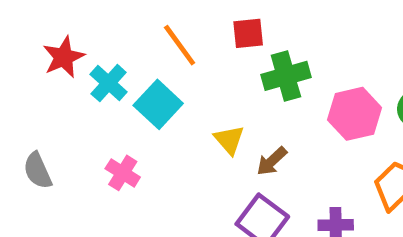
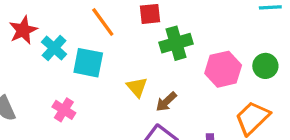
cyan square: (158, 104) -> (88, 63), turned -32

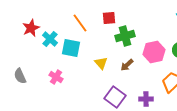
brown arrow: (166, 102) -> (127, 65), moved

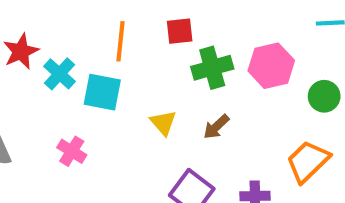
orange line: (80, 23) -> (121, 41), turned 42
pink hexagon: (154, 52) -> (271, 66), moved

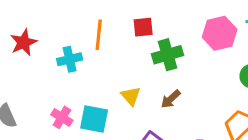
pink hexagon: (271, 66) -> (220, 33), moved
cyan cross: (60, 74) -> (70, 59), moved, turned 35
cyan square: (102, 92) -> (94, 119), moved

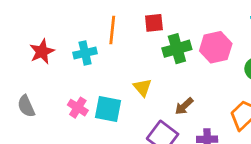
pink hexagon: (220, 33) -> (216, 47), moved
red star: (24, 42) -> (42, 52), moved
brown arrow: (171, 99) -> (184, 106), moved

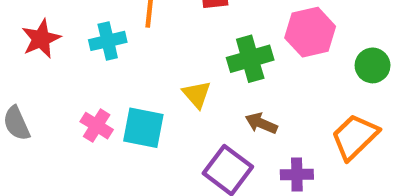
green cross: (177, 49) -> (250, 59), moved
brown arrow: (184, 106) -> (261, 123), turned 66

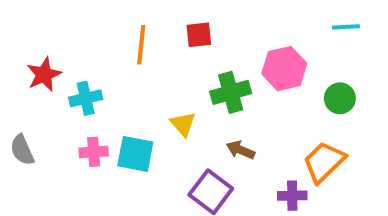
cyan cross: (108, 41) -> (86, 98), moved
pink cross: (97, 126) -> (94, 152), turned -36
purple cross: (297, 174) -> (292, 196), moved

